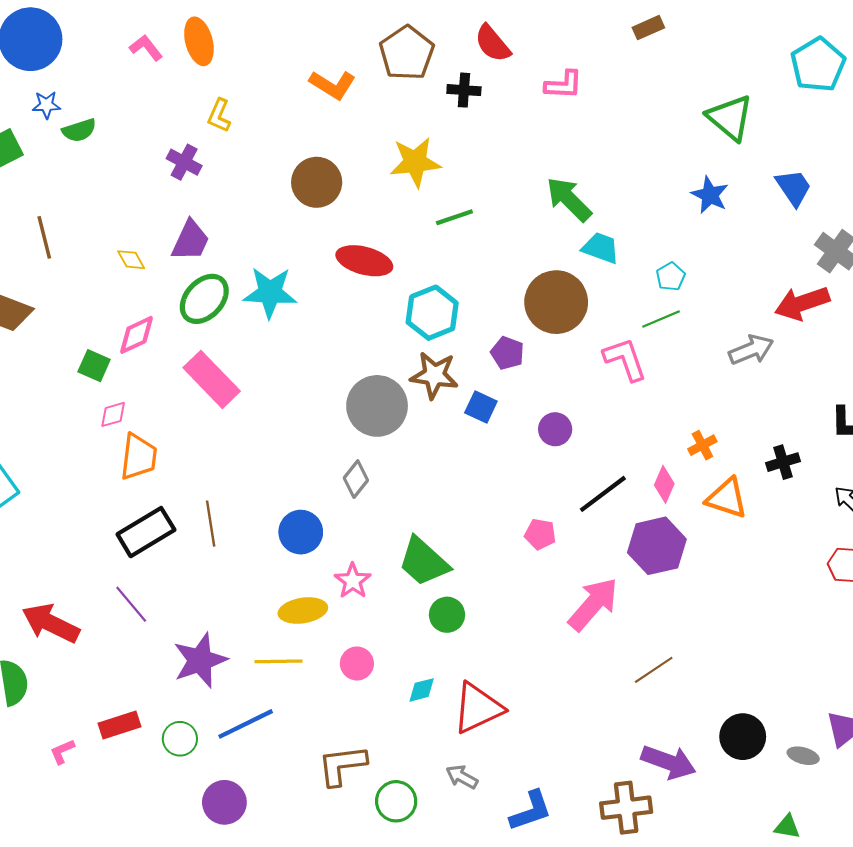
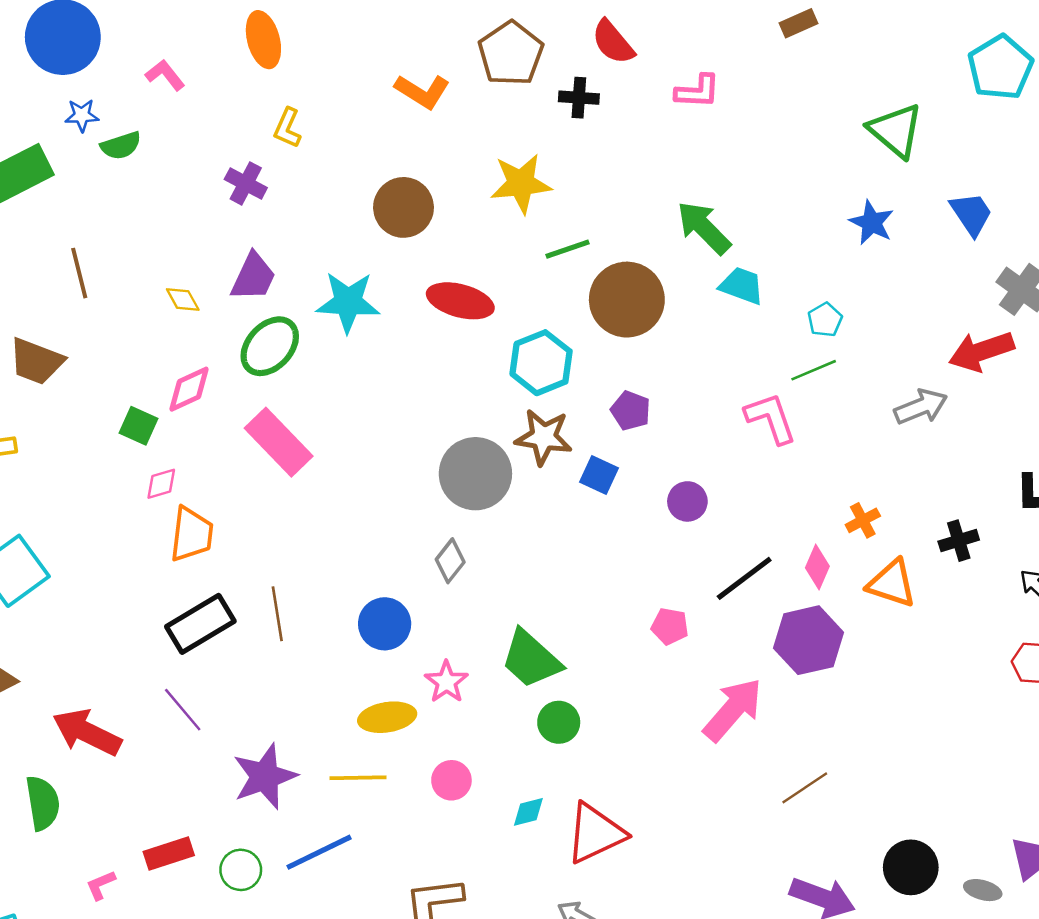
pink L-shape: (146, 48) -> (165, 75), moved
cyan star: (270, 293) -> (348, 302), moved
brown circle: (556, 302) -> (627, 300), moved

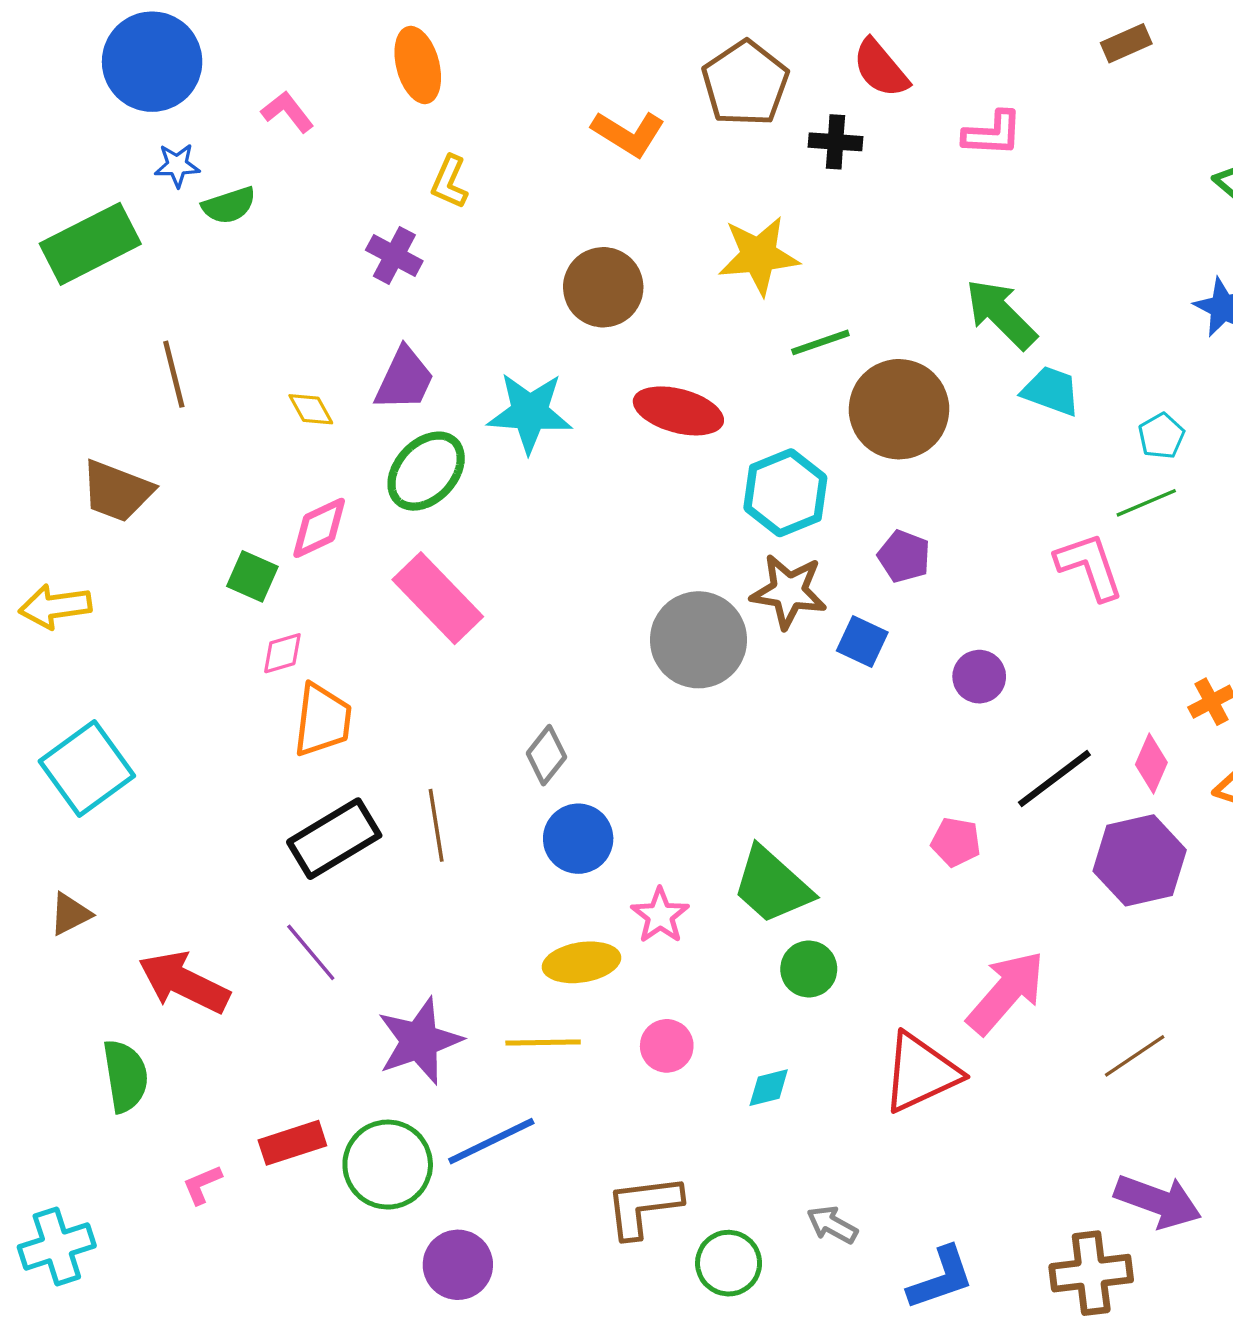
gray diamond: (450, 561) -> (546, 755), moved
pink arrow: (733, 710) -> (1006, 992), moved
red triangle: (595, 833) -> (921, 1073), moved
green circle: (241, 870) -> (388, 1165), size x1.6

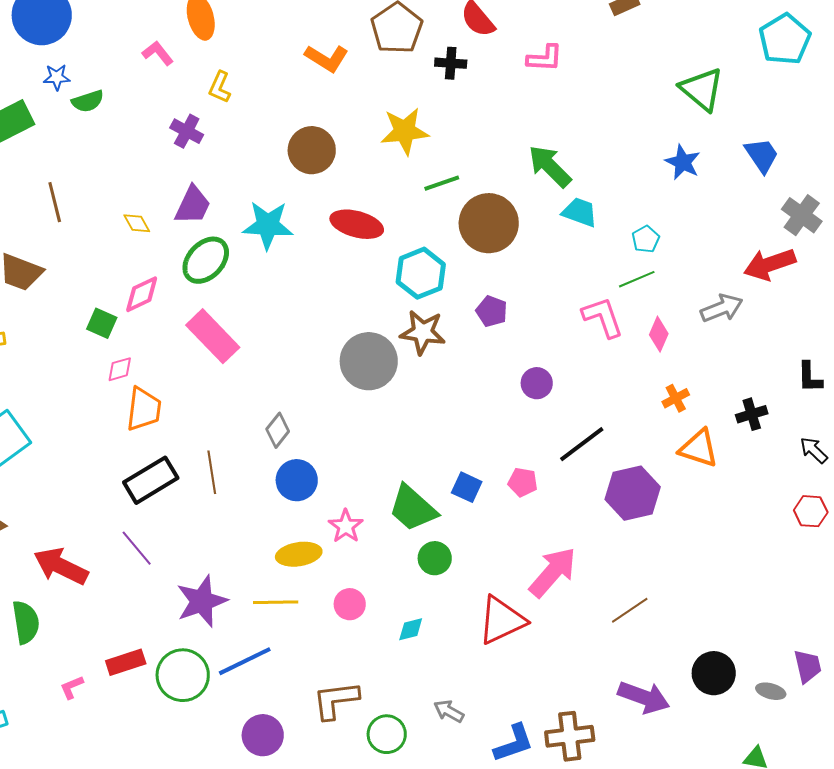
pink L-shape: (287, 112) -> (158, 53), moved
blue square: (862, 642) -> (467, 487), moved
pink diamond: (1151, 763) -> (659, 334), moved
purple circle: (458, 1265) -> (263, 735), moved
brown cross: (1091, 1273) -> (570, 736), moved

